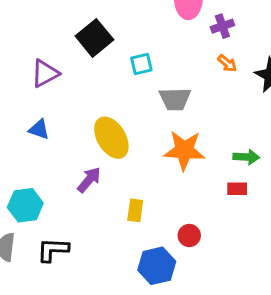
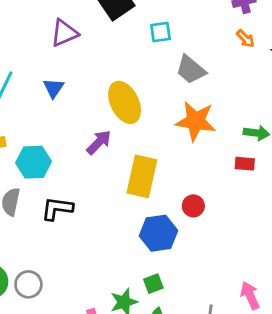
gray trapezoid: (175, 99) -> (191, 70), turned 36
blue triangle: (39, 129) -> (54, 88), turned 40
yellow rectangle: (135, 210) -> (142, 176), size x1.8

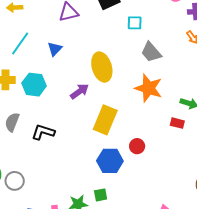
cyan hexagon: (34, 162) -> (34, 85), moved

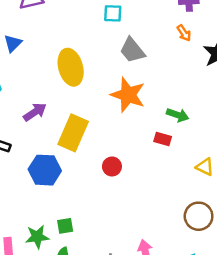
purple arrow: (80, 91) -> (35, 112), moved
blue hexagon: (110, 161) -> (45, 170), moved

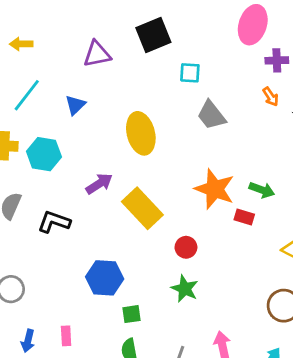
orange star: (128, 95) -> (215, 189), moved
yellow rectangle: (73, 133) -> (142, 208), turned -68
blue hexagon: (45, 170) -> (105, 278), moved
green star: (37, 237) -> (185, 289), moved, turned 30

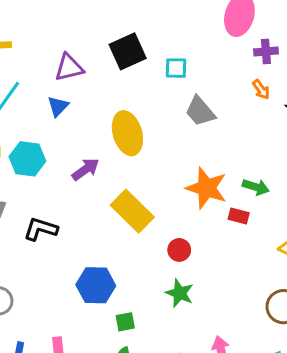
black square: (153, 35) -> (128, 51), moved
purple triangle: (97, 54) -> (69, 68), moved
purple arrow: (99, 184) -> (86, 169), moved

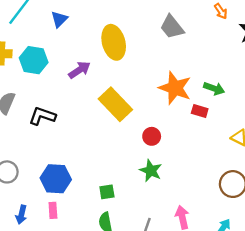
blue hexagon: (96, 285) -> (56, 179), moved

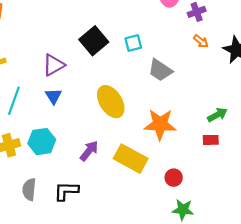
purple arrow: (79, 70) -> (89, 151), moved
orange star: (175, 88) -> (160, 124), moved
green arrow: (214, 88) -> (217, 115), turned -30

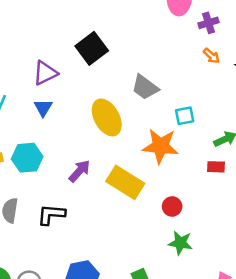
cyan square: (133, 43) -> (185, 116), moved
gray trapezoid: (160, 70) -> (145, 87), moved

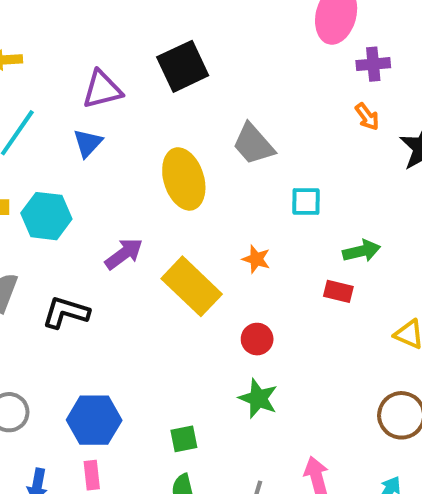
orange star: (160, 146) -> (256, 259), moved, size x0.5

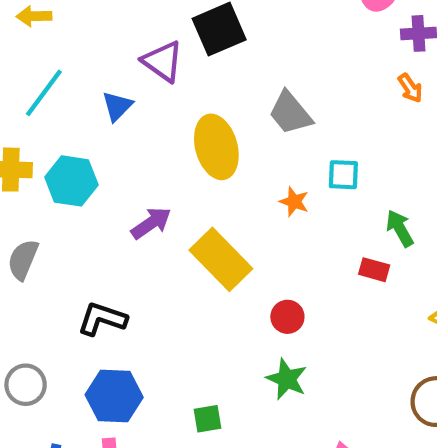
purple triangle: (102, 90) -> (163, 61), moved, turned 48
green arrow: (362, 251) -> (400, 228), turned -108
orange star: (256, 259) -> (294, 202), moved
black L-shape: (66, 312) -> (102, 319), moved

